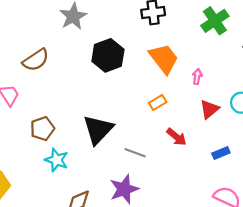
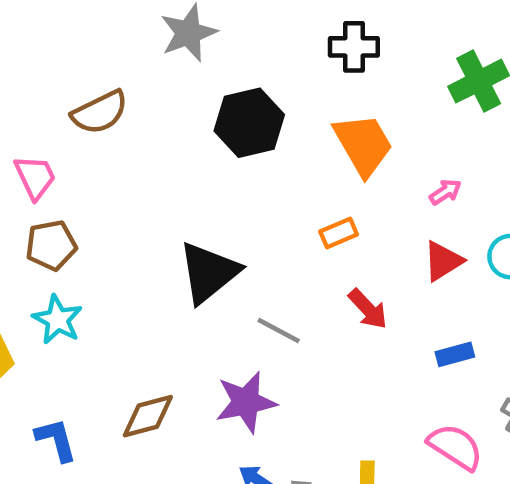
pink arrow: (197, 77) -> (445, 192), moved, turned 40
brown pentagon: (42, 129) -> (51, 245), moved
cyan star: (57, 160) -> (58, 320), moved

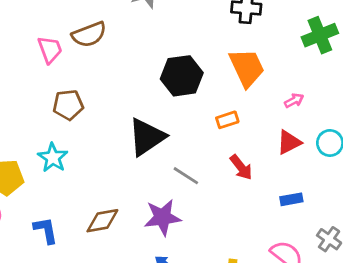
black hexagon: (249, 123) -> (182, 76), moved
pink trapezoid: (35, 177) -> (50, 50), moved
brown pentagon: (51, 245) -> (68, 105), moved

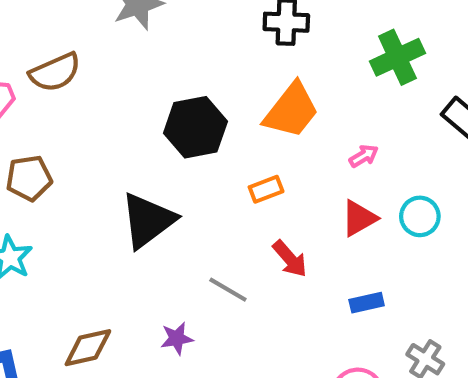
orange trapezoid: (247, 68) -> (291, 110), turned 66
gray line: (186, 176) -> (228, 290), moved
purple star: (162, 217) -> (177, 338), size x0.6

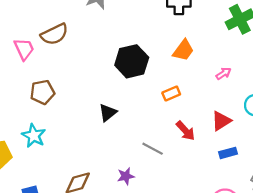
orange trapezoid: (291, 110) -> (183, 50), size x0.7
red triangle: (359, 218) -> (221, 121), moved
black triangle: (148, 220) -> (108, 113), size x0.6

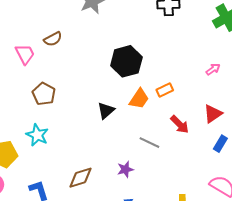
brown semicircle: (54, 34) -> (53, 39), size x0.7
orange trapezoid: (183, 50) -> (139, 99), moved
brown pentagon: (42, 92) -> (44, 94), turned -30
blue rectangle: (228, 153) -> (220, 144), turned -42

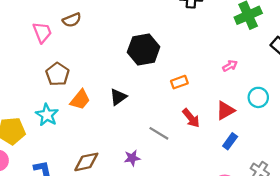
orange trapezoid: (139, 99) -> (80, 100), moved

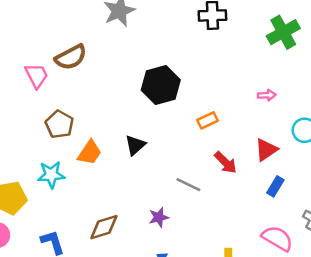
brown semicircle: (72, 20) -> (71, 57), size x1.4
pink arrow: (230, 66) -> (267, 95), turned 32
cyan star: (47, 115) -> (51, 175), turned -30

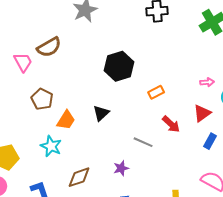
pink arrow: (267, 95) -> (207, 82), moved
cyan star: (51, 175) -> (51, 146), moved, turned 30

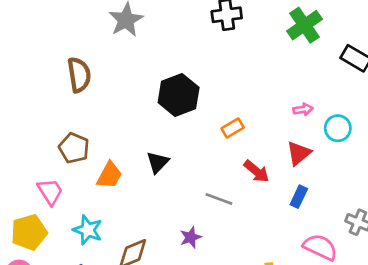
brown semicircle: (49, 47) -> (79, 75), turned -65
pink trapezoid: (23, 62) -> (50, 192), moved
blue rectangle: (210, 141) -> (299, 197), moved
cyan star: (51, 146) -> (88, 230), moved

